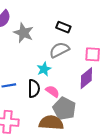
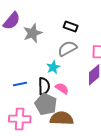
gray star: (23, 33) -> (33, 33), turned 30
gray pentagon: (64, 109) -> (46, 104), moved

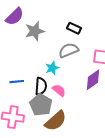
brown semicircle: (62, 118) -> (56, 121), turned 130

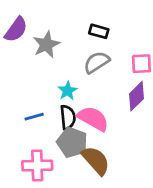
cyan star: (52, 68) -> (68, 91), moved
pink semicircle: (59, 90) -> (93, 119), size x1.6
brown semicircle: (56, 121) -> (96, 160), turned -80

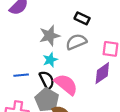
gray star: (46, 44) -> (50, 36), moved
black semicircle: (68, 117) -> (47, 80), turned -30

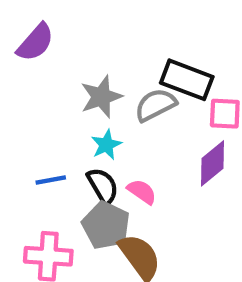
black rectangle: (82, 18) -> (187, 80), moved, size x1.6
pink semicircle: (66, 84) -> (142, 192), size x0.6

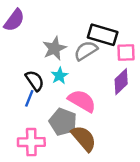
blue line: (51, 180) -> (29, 98), turned -54
black semicircle: (103, 186) -> (35, 81), moved
pink semicircle: (142, 192) -> (82, 101), size x1.6

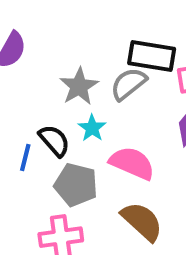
blue line: (29, 98) -> (25, 157), moved
gray pentagon: (63, 122) -> (76, 185), moved

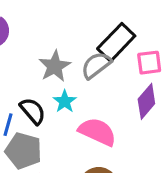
black rectangle: (152, 56) -> (116, 42), turned -57
gray pentagon: (76, 185) -> (23, 151), moved

